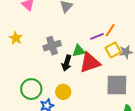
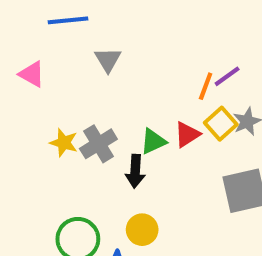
purple line: (97, 36) -> (227, 76), moved
yellow star: (16, 38) -> (64, 143), moved
red triangle: (90, 63) -> (187, 135), moved, size x0.6

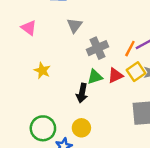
gray cross: (98, 144) -> (98, 48), moved

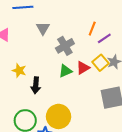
orange line: (130, 49) -> (92, 29), moved
black arrow: (82, 93) -> (36, 85), moved
yellow circle: (81, 128) -> (59, 116), size x1.5

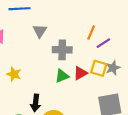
gray cross: (65, 46) -> (62, 50), turned 30
yellow square: (100, 63) -> (99, 68), turned -35
black arrow: (36, 85) -> (36, 103), moved

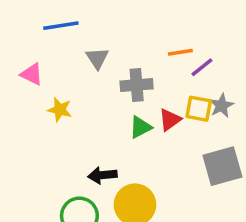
orange line: (91, 33) -> (180, 52), turned 64
yellow star: (14, 74) -> (60, 110), moved
black arrow: (36, 103) -> (102, 175), turned 84

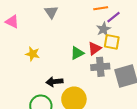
gray cross: (137, 85) -> (100, 67), moved
gray star: (221, 106) -> (104, 29), moved
yellow star: (60, 110) -> (33, 54), moved

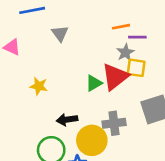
purple line: (114, 17) -> (137, 37), turned 40
red triangle: (95, 48) -> (115, 77), size x1.6
gray cross: (100, 67) -> (114, 123), moved

